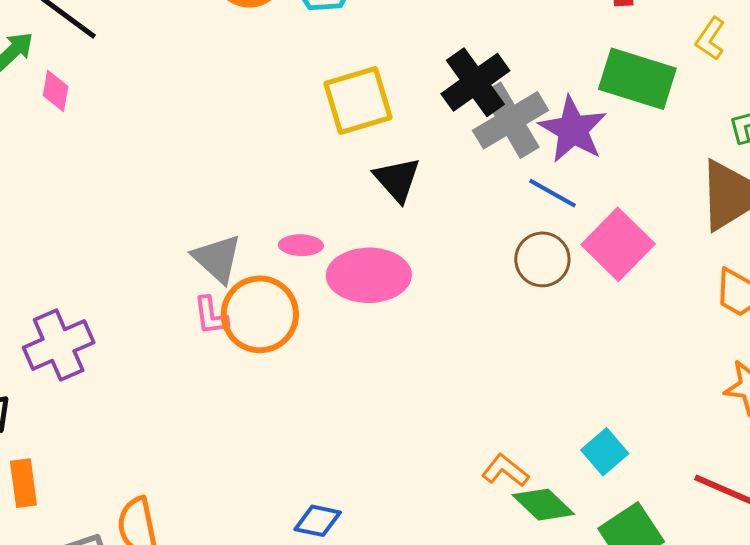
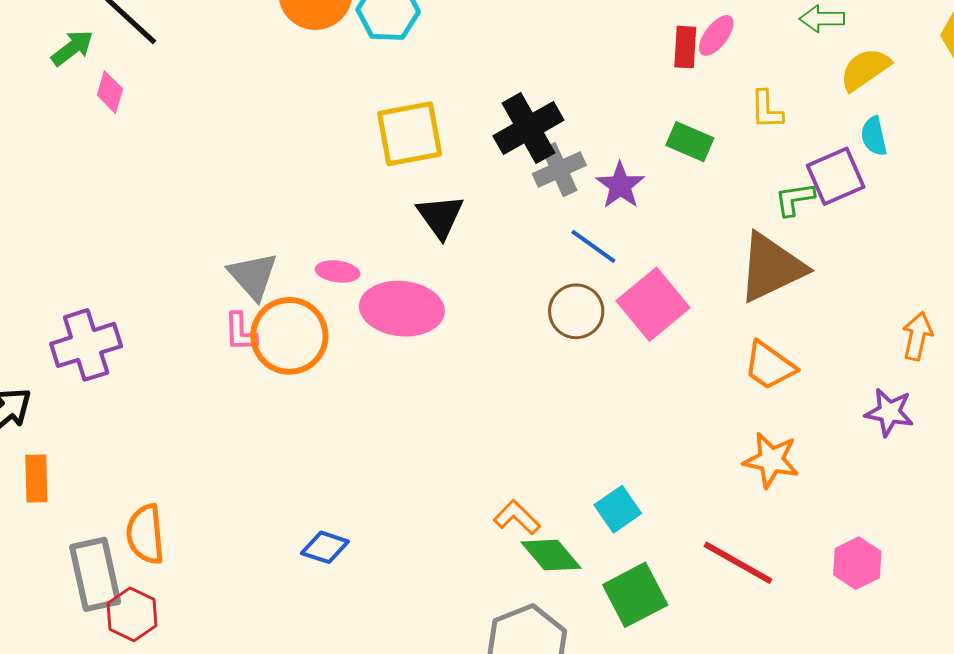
yellow L-shape: (710, 39) -> (767, 110), turned -42
green rectangle: (637, 79) -> (690, 142), size x0.6
gray cross: (511, 120) -> (559, 170), size x0.7
purple star: (573, 130) -> (620, 185), size x0.7

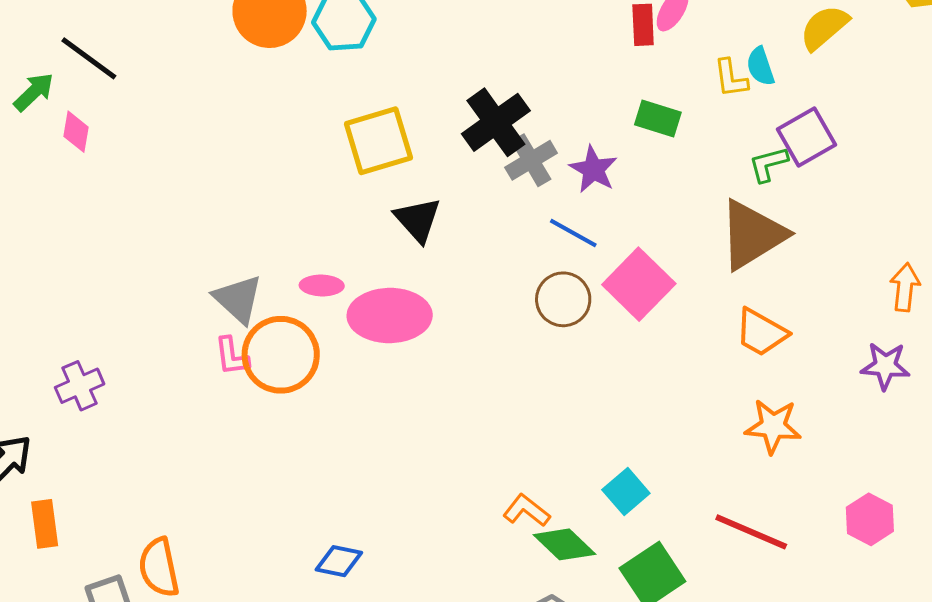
cyan semicircle: (874, 136) -> (760, 66), moved
purple cross: (86, 345) -> (80, 386), size x0.7

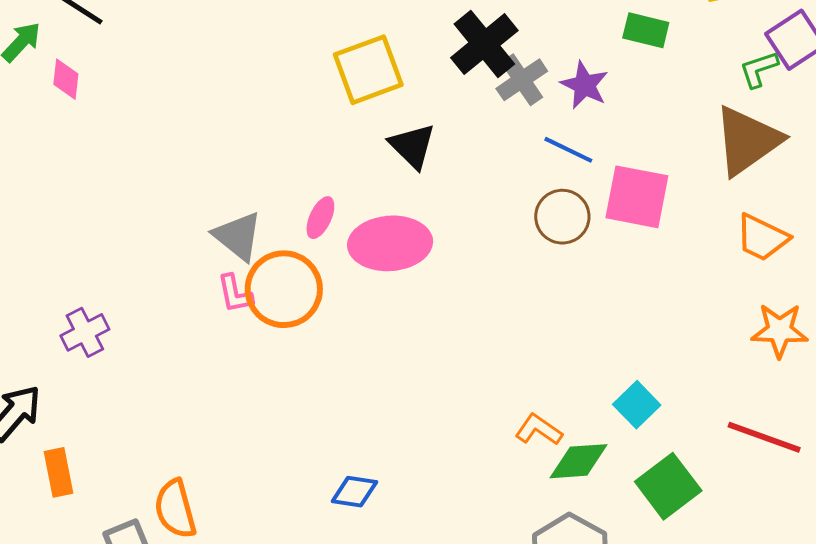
pink square: (639, 284) -> (637, 197), turned -30
pink ellipse: (322, 286) -> (320, 218), turned -63
green diamond: (564, 544) -> (579, 461), turned -44

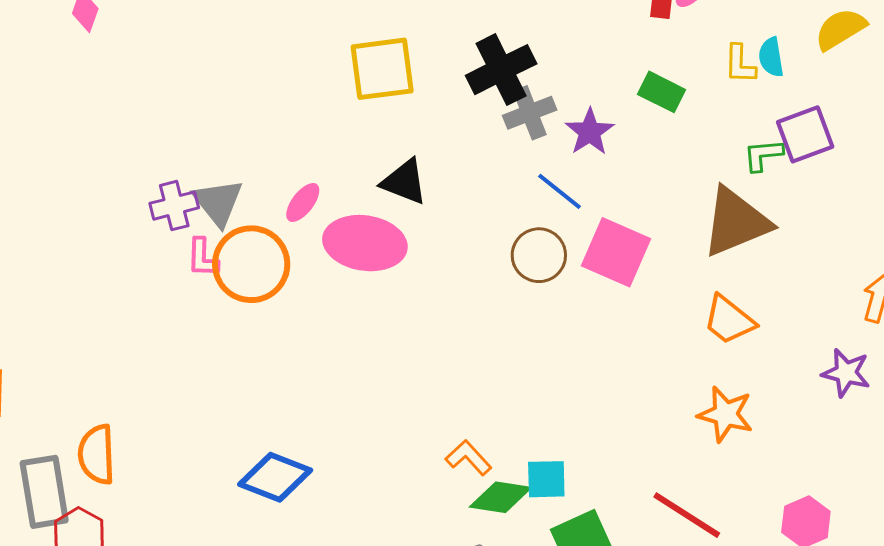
black triangle: (412, 146) -> (404, 182), moved, turned -36
purple cross: (85, 332) -> (174, 206), moved
cyan square: (637, 405) -> (546, 479), moved, turned 30
blue diamond: (354, 492) -> (275, 477), size x1.5

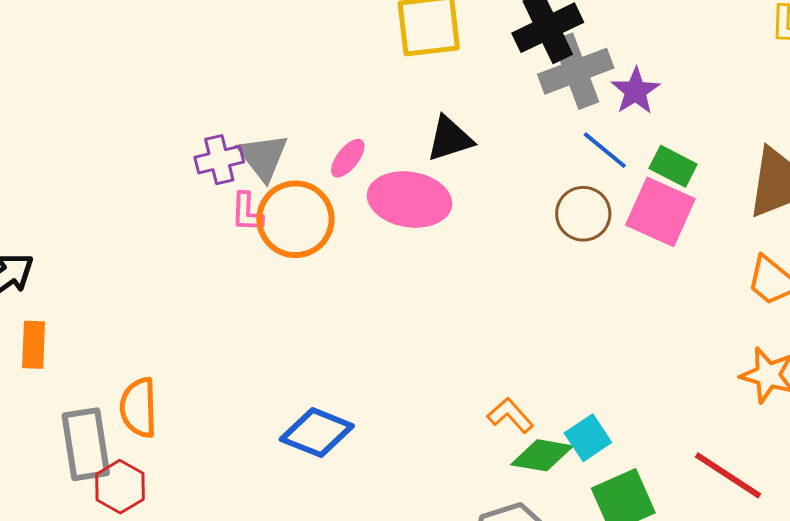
green rectangle: (662, 92) -> (673, 166), moved
gray cross: (530, 113) -> (576, 71), size x1.4
black triangle: (404, 182) -> (450, 139), turned -40
cyan square: (546, 479) -> (588, 438), turned -33

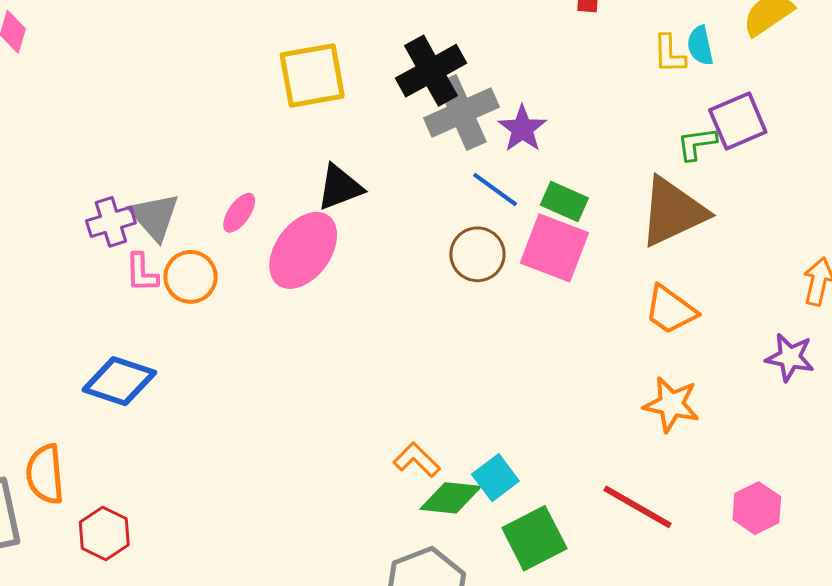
pink ellipse: (409, 200) -> (303, 250), turned -60
orange circle: (295, 219) -> (191, 277), size x0.7
blue diamond: (317, 433) -> (119, 381), moved
red hexagon: (120, 487) -> (104, 533), moved

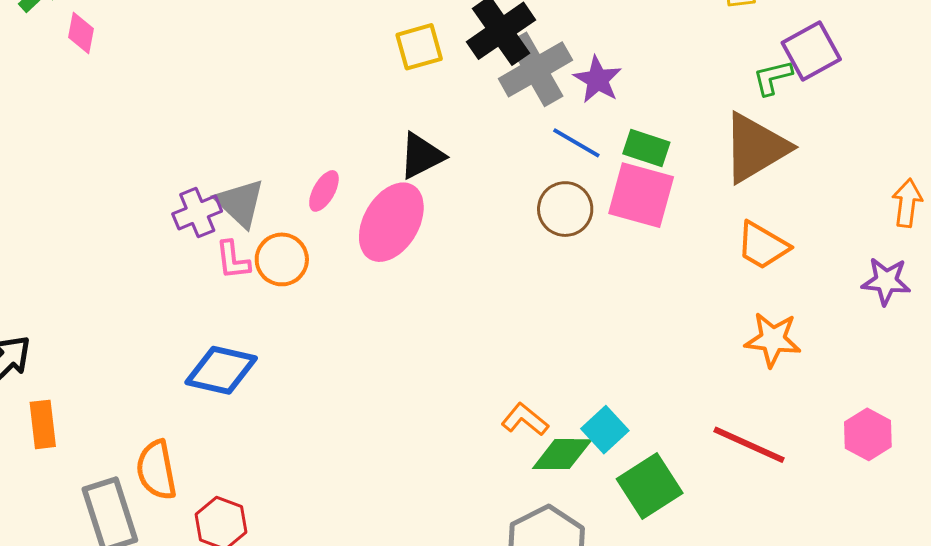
yellow square: (312, 76) -> (419, 47), moved, size x0.7

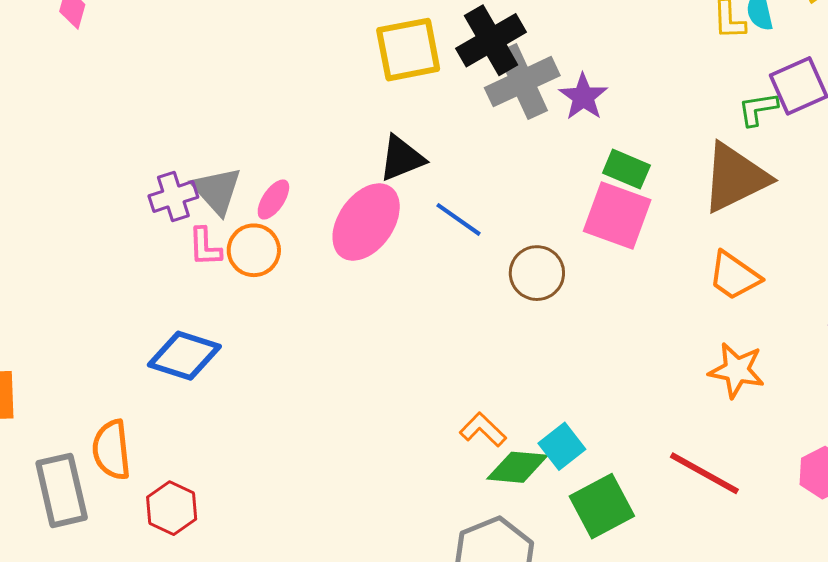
yellow square: (419, 47) -> (408, 50), size x1.4
blue line: (576, 143) -> (458, 219), moved
pink ellipse: (324, 191) -> (273, 199), moved
brown circle: (565, 209) -> (537, 273), moved

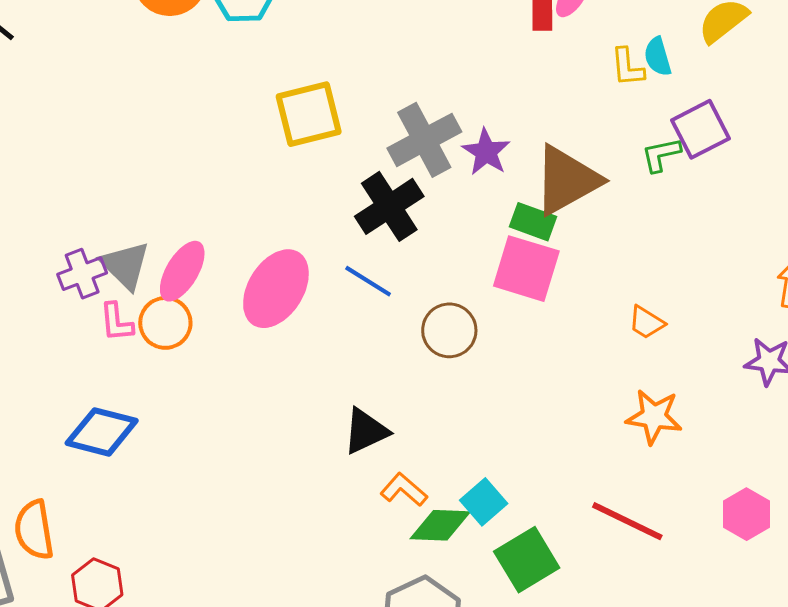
black cross: (491, 40) -> (389, 206), moved
black triangle: (402, 158) -> (366, 431), moved
brown triangle: (735, 178) -> (567, 180), moved
pink ellipse: (273, 199) -> (182, 271), size x1.5
orange trapezoid: (734, 276) -> (646, 322), size x0.7

